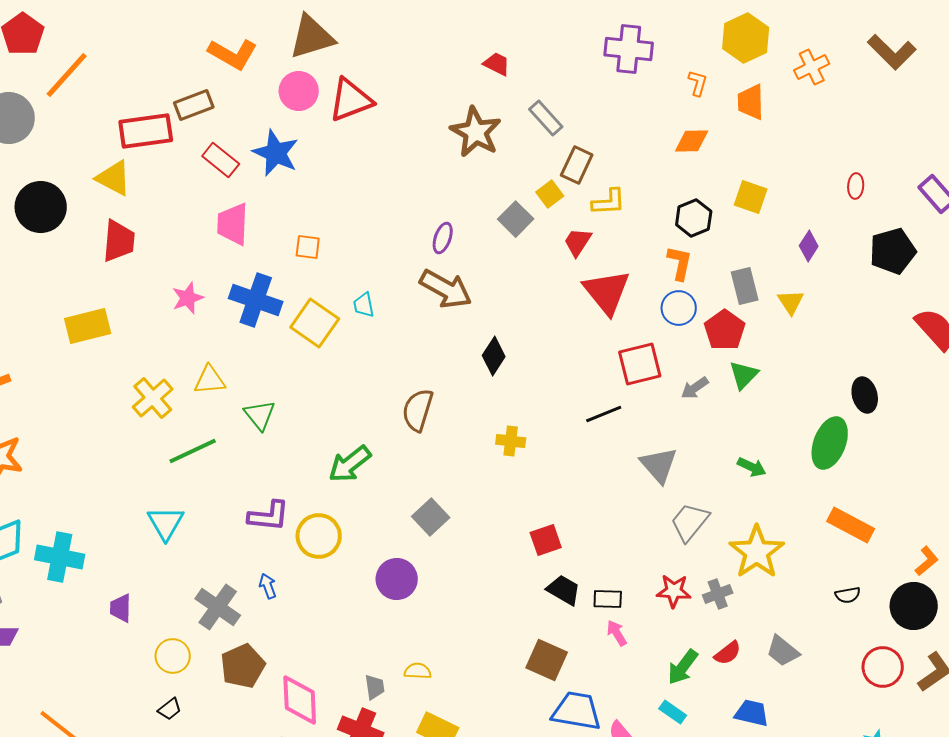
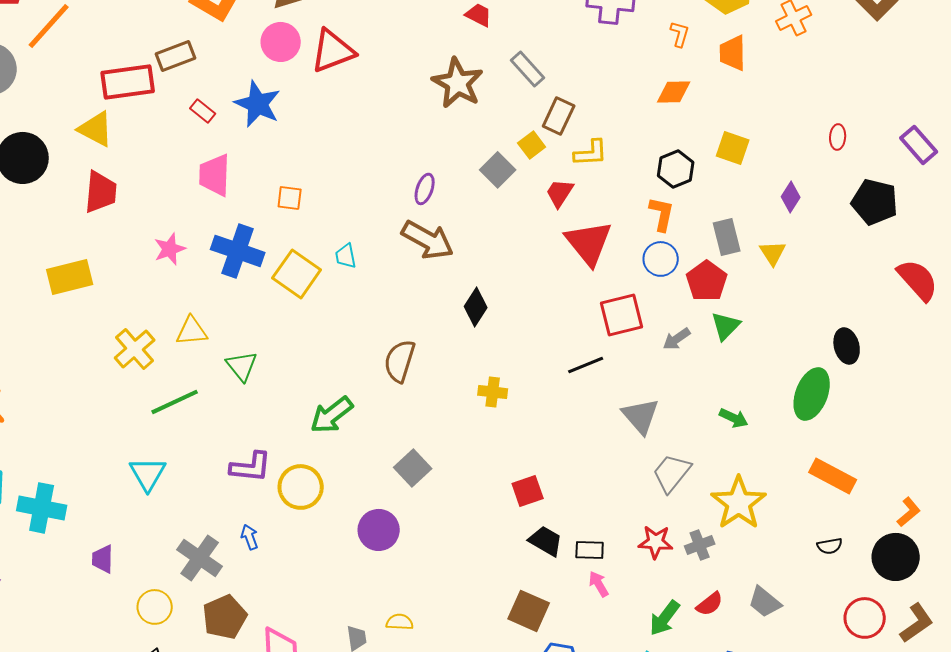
red rectangle: (221, 160) -> (203, 111), size x0.7
black pentagon: (893, 251) -> (875, 202), turned 30

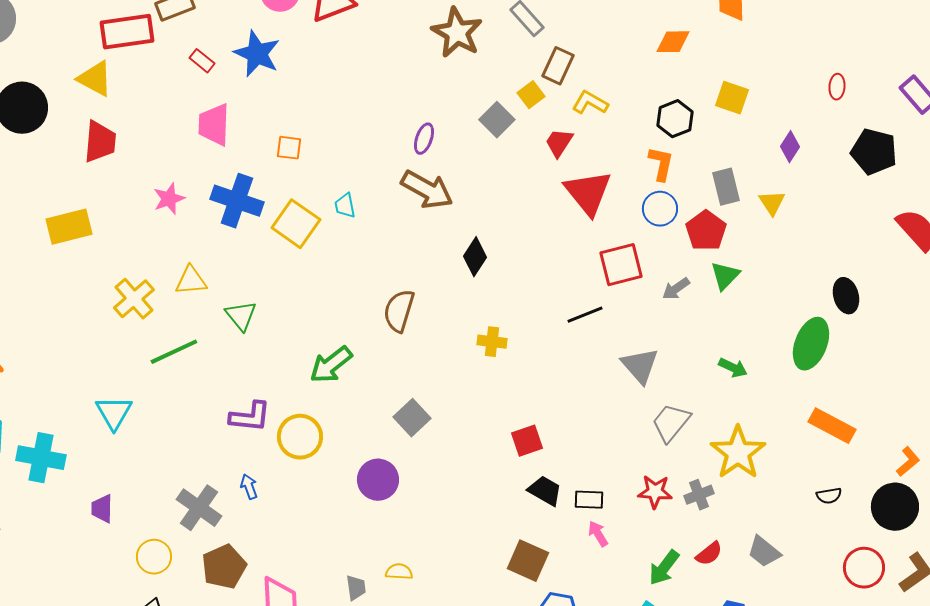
yellow L-shape: (591, 153) -> (590, 103), turned -147
cyan triangle: (148, 474) -> (114, 413), moved

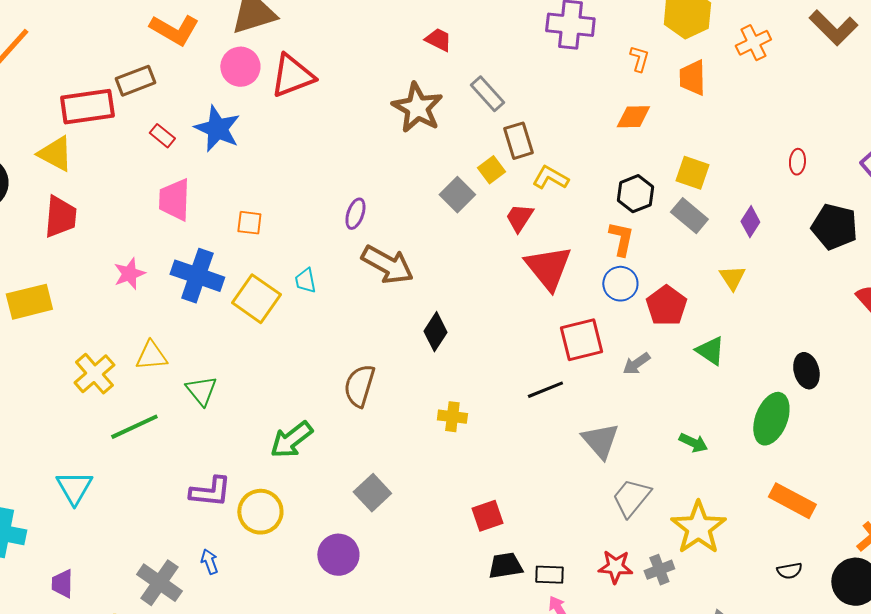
brown rectangle: (558, 66) -> (518, 141), turned -42
purple ellipse: (424, 139) -> (355, 214), moved
gray rectangle: (726, 187) -> (689, 216), moved, turned -36
green triangle: (725, 276) -> (710, 351), moved, turned -40
black trapezoid: (545, 491) -> (505, 566), turned -39

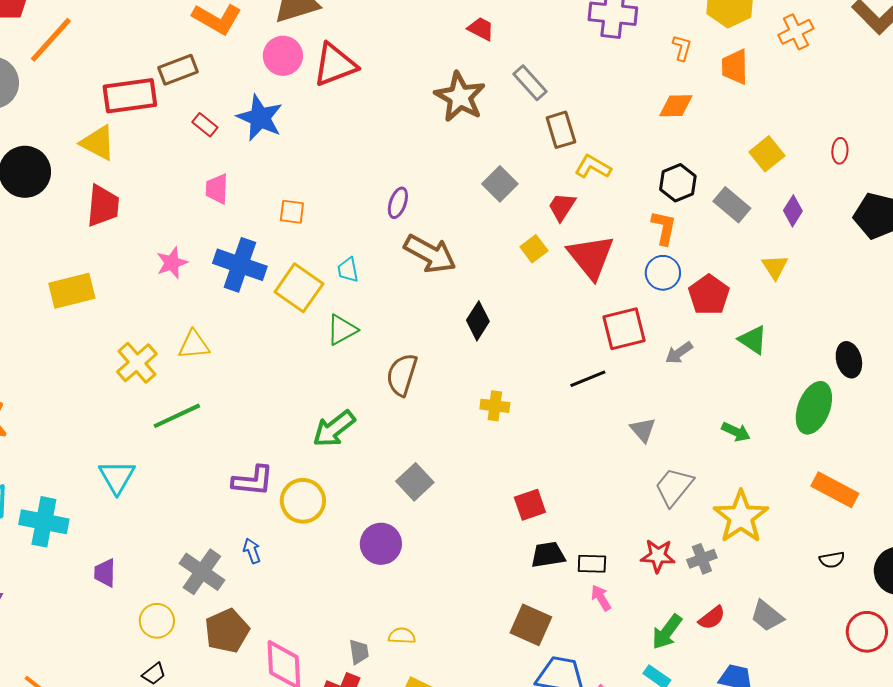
yellow square: (491, 170) -> (534, 249), moved
yellow square: (692, 173) -> (767, 154), moved, turned 32
pink trapezoid: (174, 200) -> (217, 189), size x0.7
green triangle: (201, 391) -> (342, 330), moved, turned 40
gray triangle: (600, 441) -> (643, 430), size x0.7

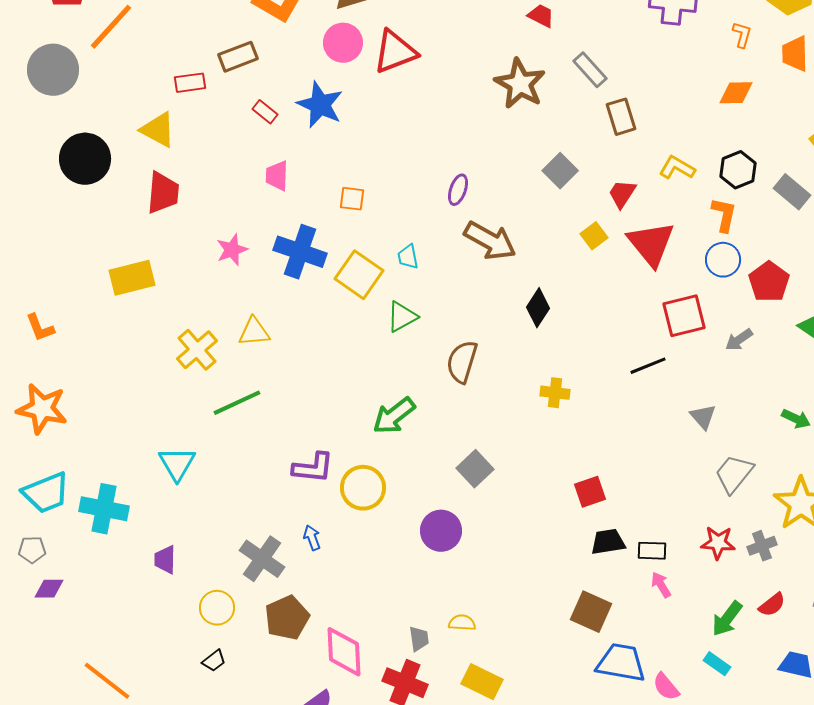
red rectangle: (130, 96) -> (190, 83), size x0.6
yellow L-shape: (593, 167) -> (677, 168), moved

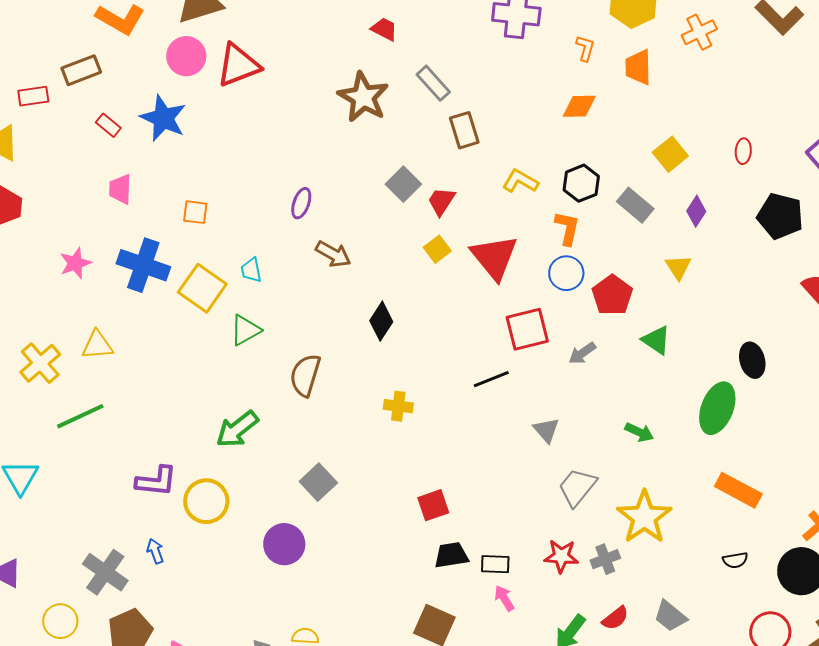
red trapezoid: (622, 194) -> (441, 201), moved
brown arrow: (490, 241) -> (333, 254), size x0.7

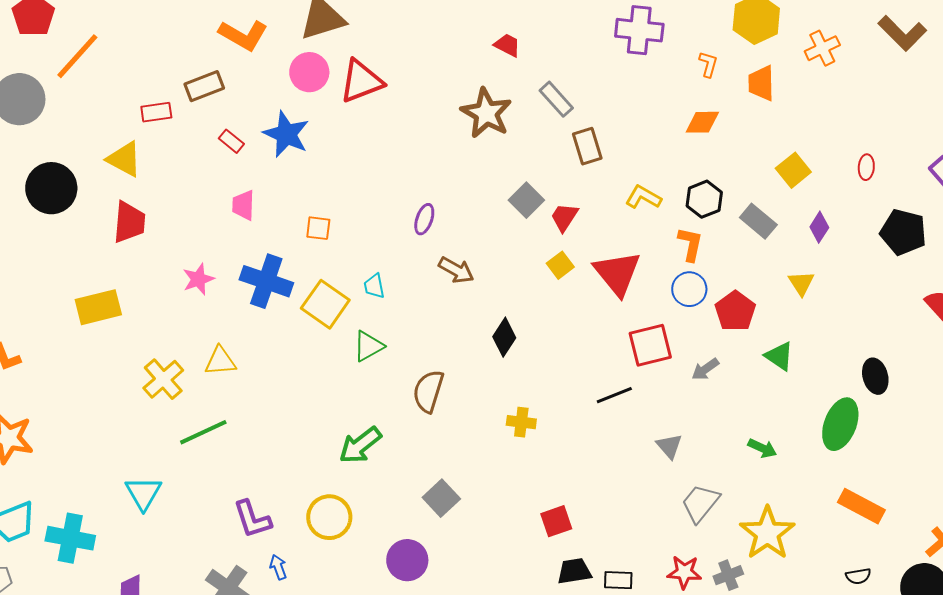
purple L-shape: (156, 481) -> (252, 519), moved, turned 66

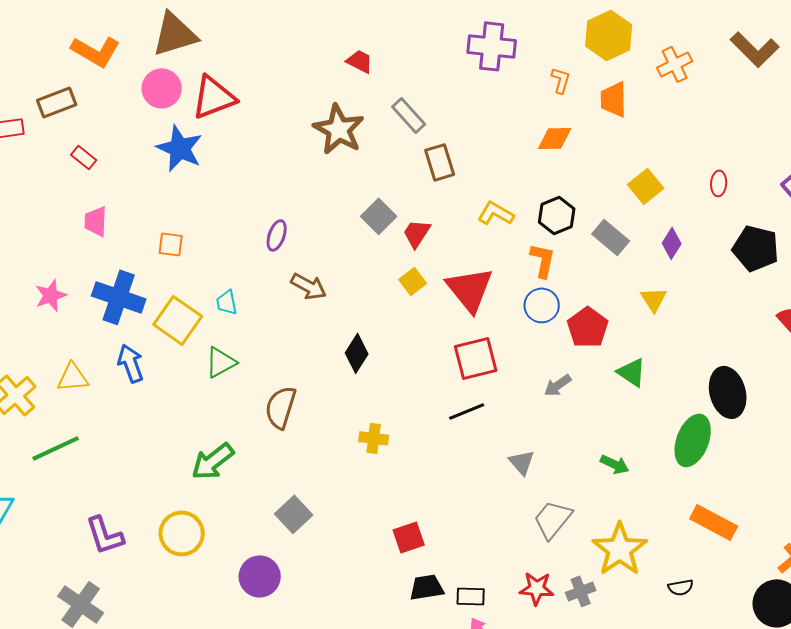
blue star: (286, 134) -> (180, 148), moved
red square: (650, 345) -> (476, 358), moved
black ellipse: (875, 376) -> (728, 392), size x1.4
blue arrow: (278, 567) -> (131, 363), moved, size x1.5
black semicircle: (858, 576) -> (681, 587), moved

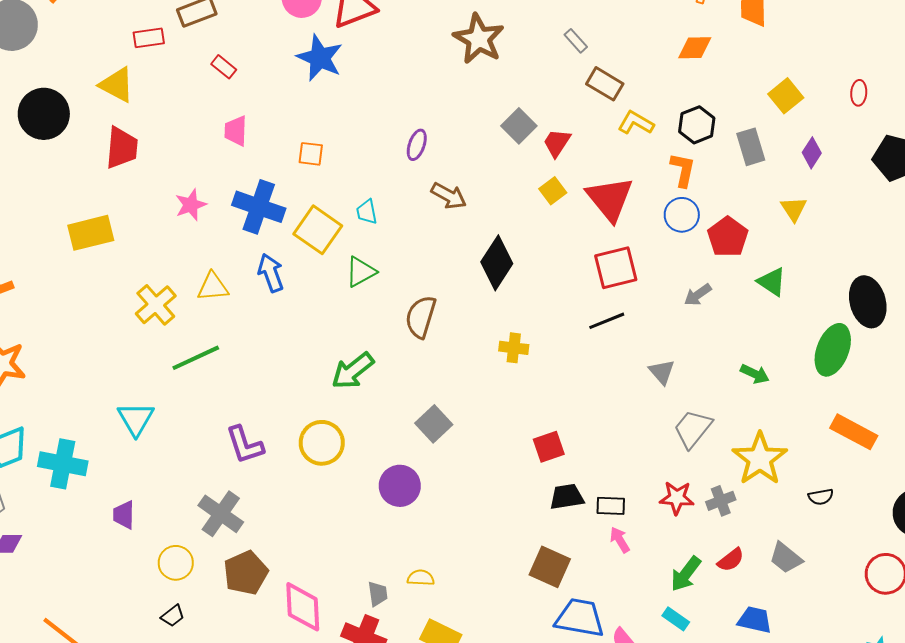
gray rectangle: (409, 115) -> (576, 41), moved, size x0.7
brown rectangle: (440, 162) -> (605, 84), moved, turned -42
gray rectangle: (611, 237) -> (751, 147), turned 33
black diamond: (357, 353) -> (497, 263), size x1.4

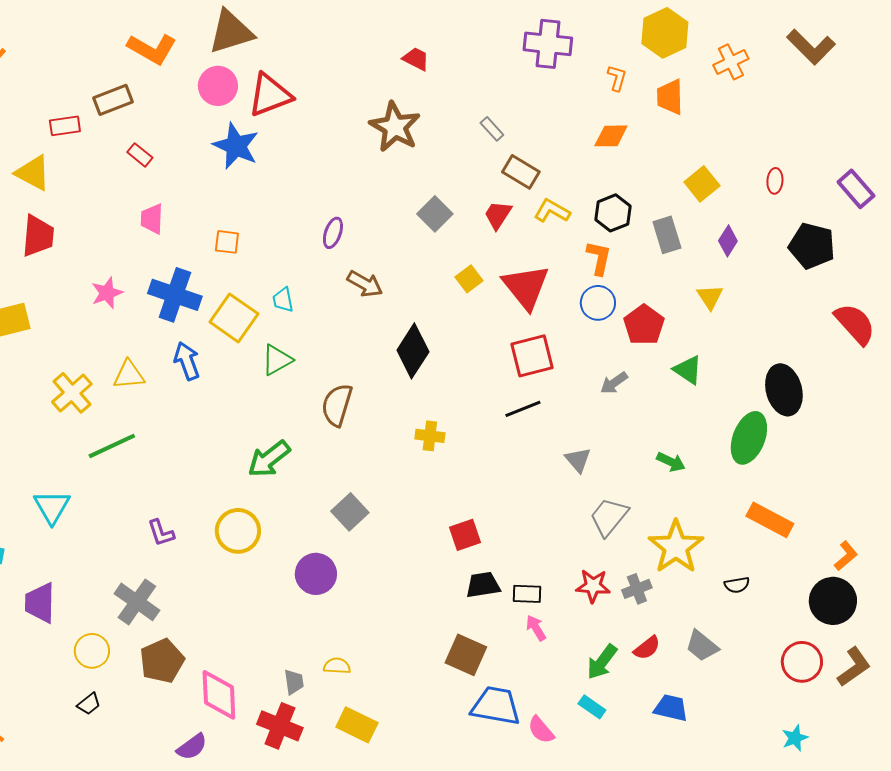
red trapezoid: (557, 143) -> (498, 215), moved
purple L-shape: (245, 445) -> (161, 533), size x0.7
purple trapezoid: (124, 515) -> (40, 603), size x1.4

